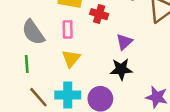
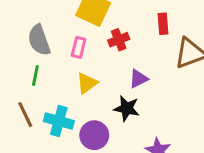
red cross: (99, 14) -> (119, 40), turned 36
yellow triangle: (71, 59) -> (87, 83), moved
green line: (27, 64) -> (35, 76), moved

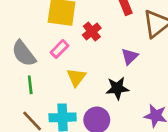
pink rectangle: (79, 47) -> (59, 49), turned 48
purple triangle: (138, 79) -> (130, 56), moved

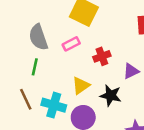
red cross: (92, 32) -> (102, 56), moved
yellow triangle: (76, 77) -> (81, 86), moved

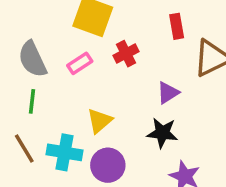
red cross: (102, 56) -> (126, 54), moved
black star: (111, 95) -> (162, 133), moved

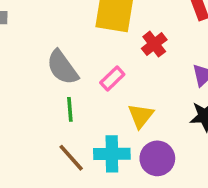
pink rectangle: (80, 63) -> (112, 79), moved

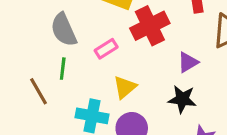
red cross: (154, 44) -> (150, 26), size x1.6
brown line: (71, 158) -> (39, 91), moved

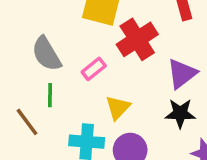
purple triangle: (188, 62) -> (182, 74), size x1.4

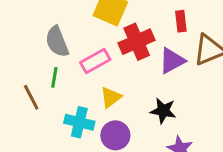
pink rectangle: (94, 69) -> (95, 61), size x1.4
purple triangle: (182, 74) -> (172, 61), moved

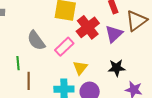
green line: (54, 77) -> (18, 63), moved
brown line: (31, 97) -> (29, 81), turned 42

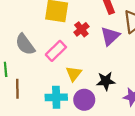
red cross: (88, 27) -> (81, 29), size x0.6
black star: (117, 68) -> (106, 81), moved

